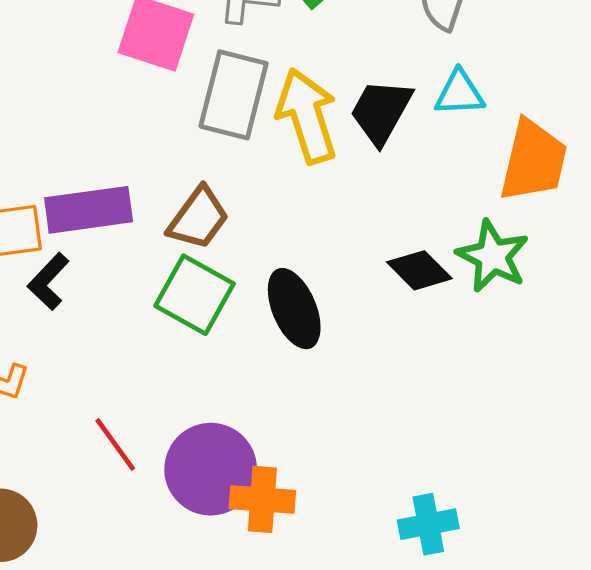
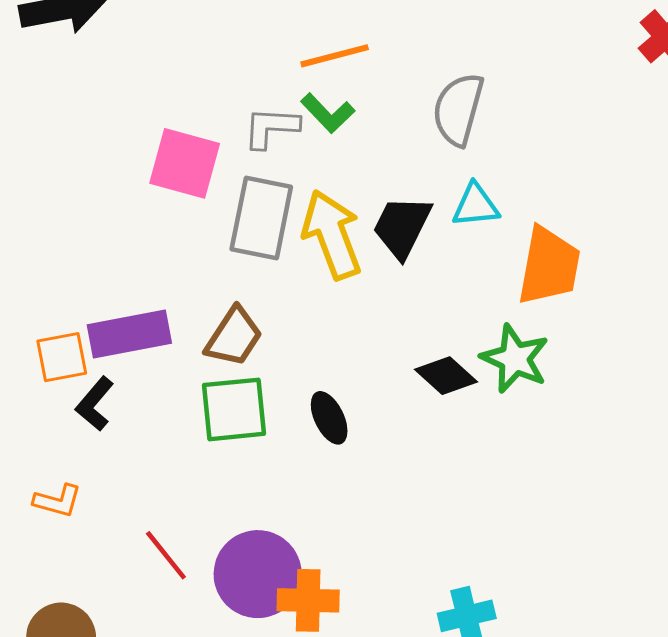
green square: (195, 295) -> (234, 409), turned -32
black ellipse: (294, 309) -> (329, 418), size x0.7

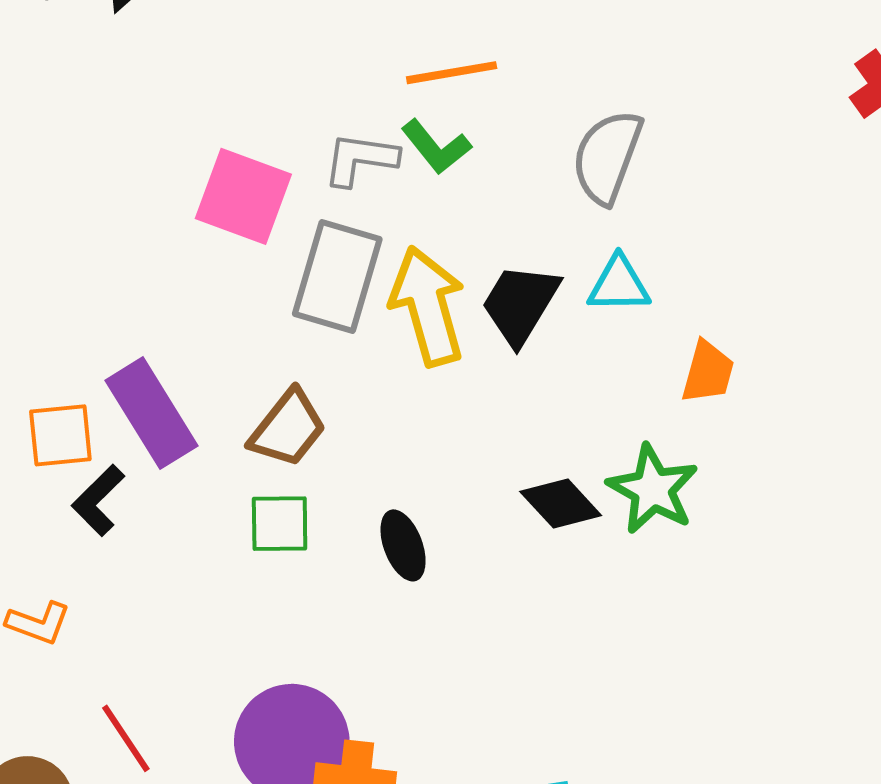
orange trapezoid: (549, 266) -> (708, 372), size x0.6
purple rectangle: (129, 334) -> (151, 413), turned 64
green square: (234, 409) -> (280, 524), size x0.7
red line: (166, 555) -> (126, 738), moved

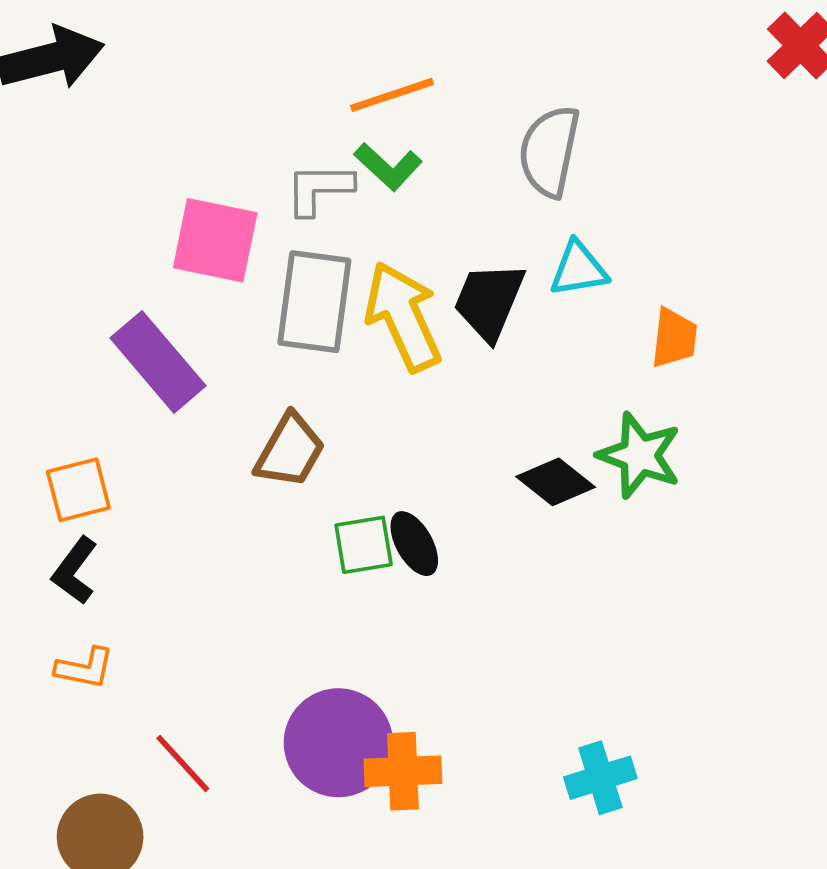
purple rectangle: (151, 413) -> (158, 362), moved
black L-shape: (98, 500) -> (75, 571), moved
green square: (280, 524) -> (364, 545), moved

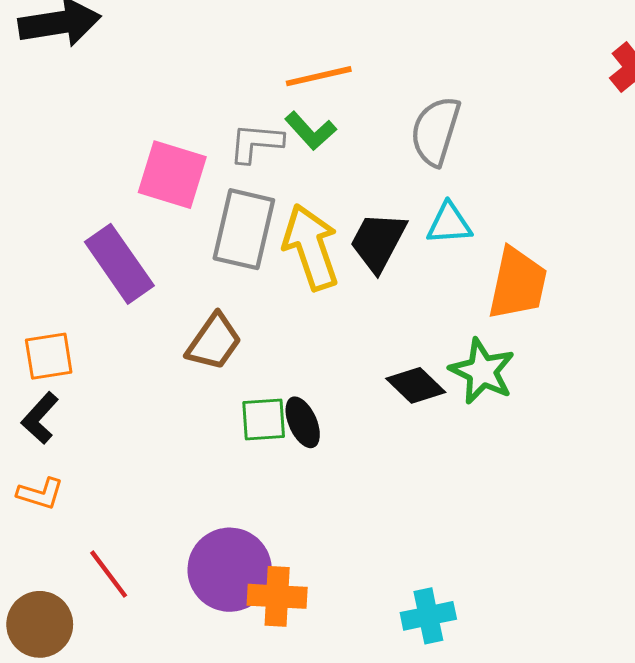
orange trapezoid: (674, 338) -> (518, 284), size x1.6

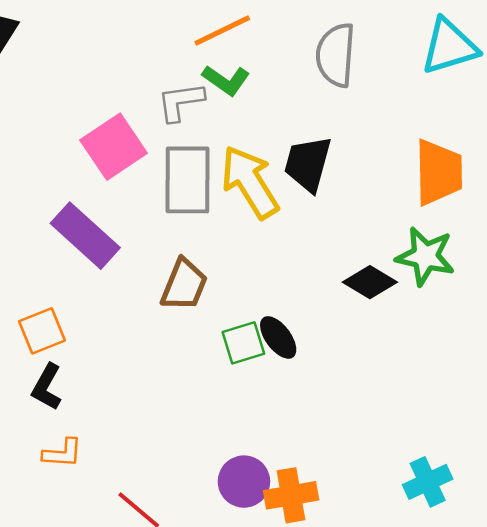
pink square: (172, 175) -> (114, 147), turned -38
cyan triangle: (449, 224) -> (449, 46), moved, size x1.4
purple circle: (230, 570) -> (244, 482), size x0.7

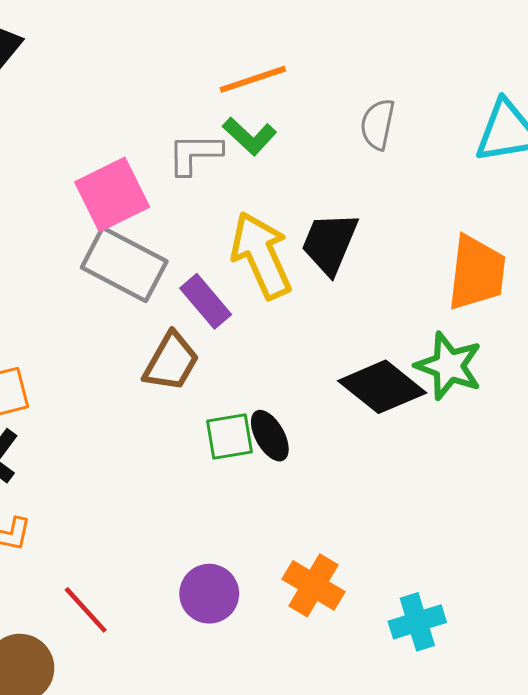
gray semicircle: (336, 55) -> (378, 124), size x0.7
gray rectangle: (187, 180) -> (124, 264), moved, turned -70
purple rectangle: (85, 236) -> (206, 301), moved, size x0.7
black diamond: (370, 282) -> (382, 387), size x1.4
orange cross: (291, 495) -> (313, 585), moved, turned 33

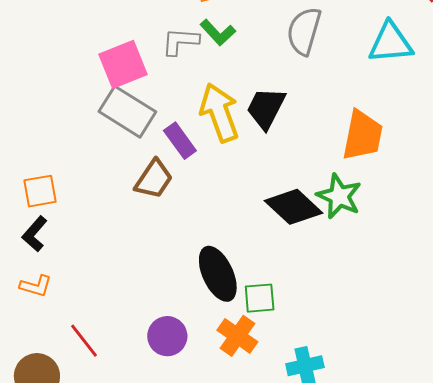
gray semicircle: (378, 124) -> (304, 31), size x1.4
black ellipse: (270, 436) -> (218, 274), moved, size x1.6
green square: (230, 437) -> (260, 298), moved

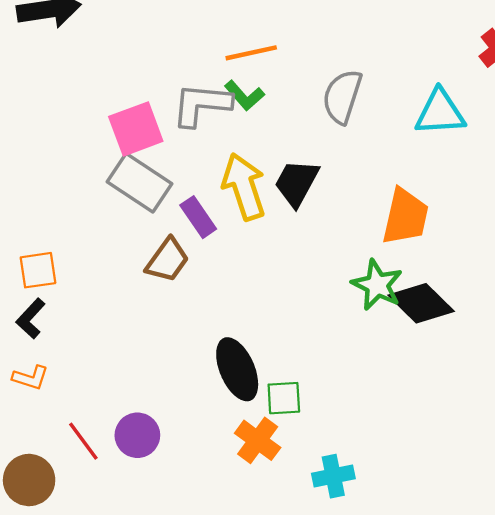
gray L-shape: (180, 41) -> (202, 105), size x1.4
black diamond: (294, 207) -> (421, 303), moved
purple circle: (167, 336) -> (137, 435), moved

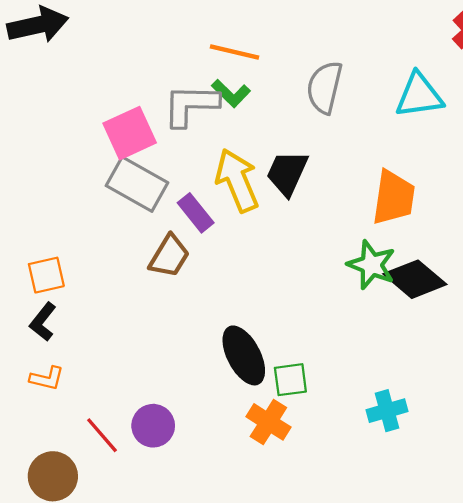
orange line: (251, 53) -> (235, 52), turned 30
cyan cross: (333, 476) -> (387, 411), moved

